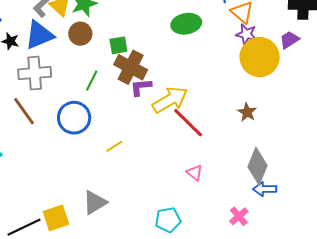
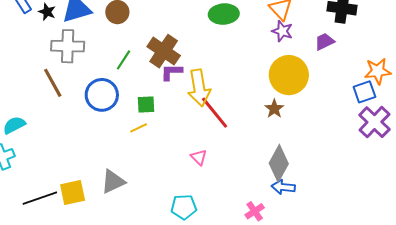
green square: (118, 45) -> (146, 105), moved
yellow circle: (260, 57) -> (289, 75), moved
yellow arrow: (170, 100) -> (199, 88), turned 105
pink triangle: (195, 173) -> (199, 157), moved

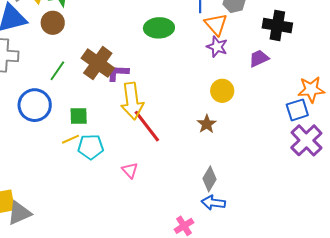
purple L-shape: (172, 72) -> (118, 73), moved
yellow circle: (289, 75) -> (222, 91), size x0.6
gray diamond: (279, 163) -> (209, 179), size x0.7
gray triangle: (113, 182) -> (19, 213), moved
cyan pentagon: (184, 207) -> (91, 147), moved

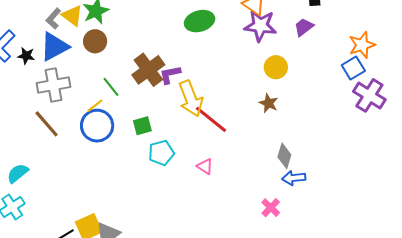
purple star: (217, 47) -> (260, 26), size x1.5
brown cross: (98, 63) -> (148, 70), turned 32
green line: (57, 71) -> (111, 87), turned -60
yellow line: (70, 139) -> (95, 106), moved

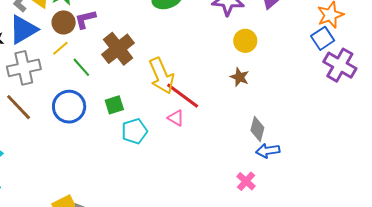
purple L-shape: (170, 75) -> (85, 19), moved
yellow line: (95, 106) -> (60, 48), moved
pink triangle: (205, 166) -> (176, 118), moved

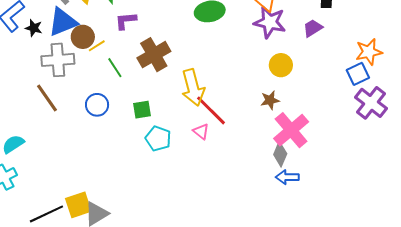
brown circle: (64, 22) -> (83, 37), moved
brown star: (240, 77) -> (270, 100), turned 30
blue circle: (69, 107) -> (97, 105), size x0.7
cyan pentagon: (134, 131) -> (158, 139), turned 30
pink cross: (246, 181) -> (291, 130), moved, size x1.8

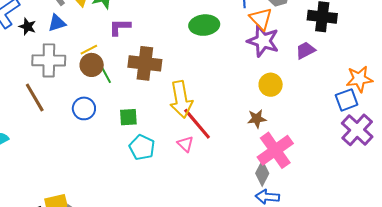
blue triangle: (63, 22) -> (57, 23), size x0.6
brown circle: (83, 37) -> (92, 65), moved
brown cross: (154, 55) -> (145, 63), turned 32

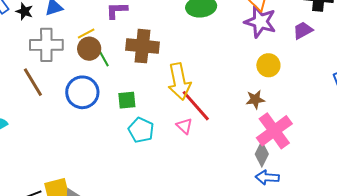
blue circle: (84, 108) -> (82, 92), size x1.4

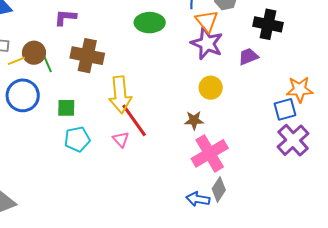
yellow line: (86, 33) -> (16, 61), moved
cyan pentagon: (141, 130) -> (77, 139), turned 30
gray diamond: (262, 154) -> (219, 189), moved

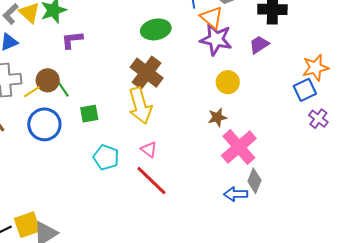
brown cross: (87, 56) -> (147, 73), moved, turned 36
green square: (66, 108) -> (89, 114), moved
red line: (134, 120) -> (151, 181), moved
cyan pentagon: (77, 139) -> (106, 157), turned -30
purple cross: (293, 140) -> (318, 119), size x0.6

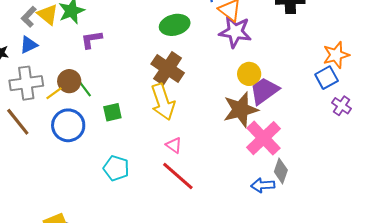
purple trapezoid: (259, 45) -> (264, 91), moved, size x1.5
brown star: (217, 117) -> (241, 110), size x1.8
cyan pentagon: (106, 157) -> (116, 168), moved

